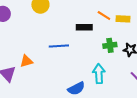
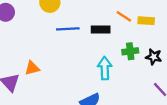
blue line: (59, 46) -> (68, 29), moved
cyan arrow: (99, 74) -> (105, 68), moved

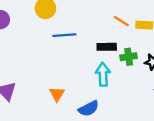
black rectangle: (101, 30) -> (107, 47), moved
orange triangle: (32, 68) -> (57, 94), moved, turned -42

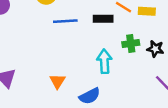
black rectangle: (107, 47) -> (103, 19), moved

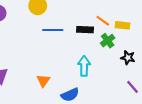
green cross: (131, 43) -> (108, 41), moved, turned -32

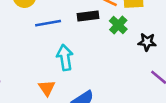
cyan arrow: (84, 66) -> (65, 58), moved

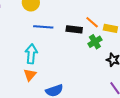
cyan arrow: (65, 58) -> (31, 54), moved

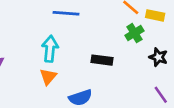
black rectangle: (74, 29) -> (102, 60), moved

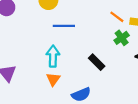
black rectangle: (102, 60) -> (97, 62), turned 42

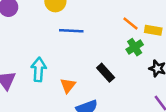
cyan arrow: (53, 56) -> (39, 70), moved
orange triangle: (53, 79) -> (68, 85), moved

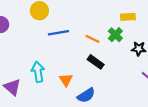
orange line: (131, 24) -> (92, 39), moved

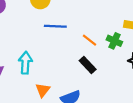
green cross: (115, 35) -> (114, 41), turned -32
orange triangle: (66, 80) -> (43, 90), moved

